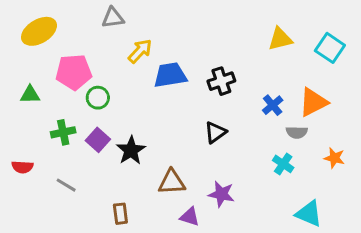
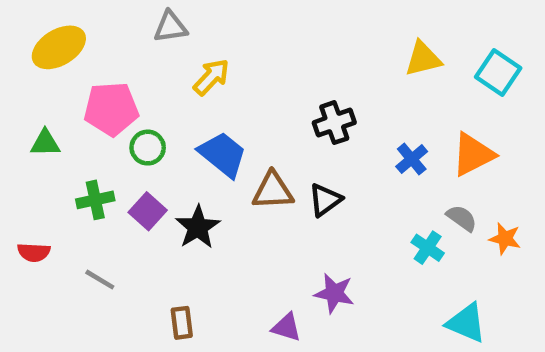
blue trapezoid: (170, 75) -> (223, 154), moved, turned 48
gray semicircle: (297, 132) -> (462, 218), moved, turned -145
brown triangle: (172, 182) -> (273, 191), moved

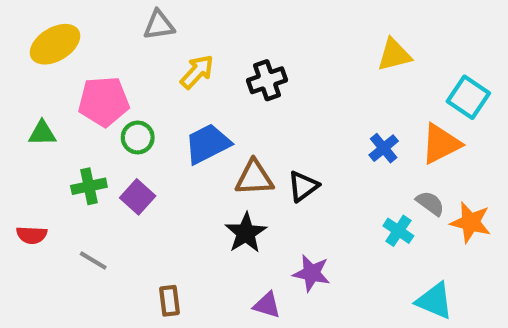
cyan square: (498, 72) -> (468, 97), moved
black cross: (334, 123) -> (267, 80), moved
blue trapezoid: (223, 154) -> (208, 144), turned -66
black star: (198, 227) -> (246, 233), moved
orange star: (505, 239) -> (471, 222), size x1.4

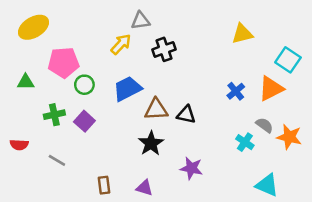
gray triangle: (159, 25) -> (141, 21), moved
black triangle: (303, 186) -> (186, 115), turned 48
purple triangle: (267, 305) -> (144, 188), moved

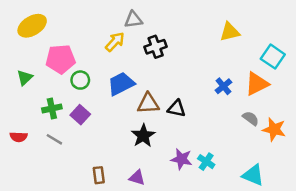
green triangle: (26, 82) -> (25, 78), turned -42
cyan cross: (245, 142) -> (206, 162), moved
gray line: (57, 160) -> (54, 139), moved

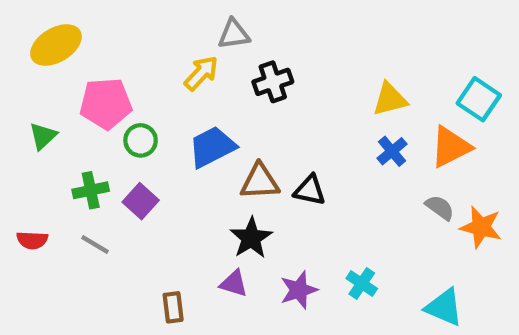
yellow triangle: (230, 32) -> (390, 99), moved
purple star: (181, 159) -> (299, 290), moved, turned -30
purple triangle: (137, 178) -> (234, 283), moved

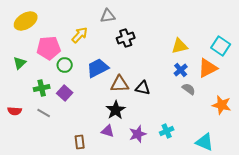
yellow arrow: (201, 73) -> (80, 35), moved
gray semicircle: (440, 208) -> (189, 89), moved
cyan cross: (362, 283) -> (167, 131), turned 32

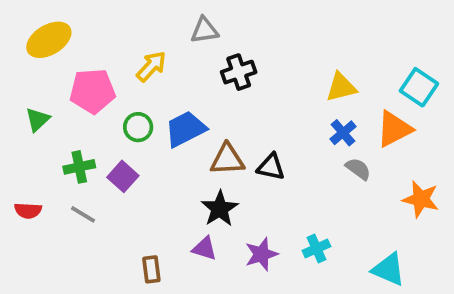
green circle: (65, 65) -> (138, 127), moved

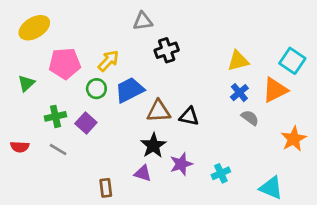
yellow arrow: (151, 66) -> (108, 61), moved
orange star: (421, 199) -> (294, 139), turned 30
purple star: (261, 254) -> (181, 164), moved

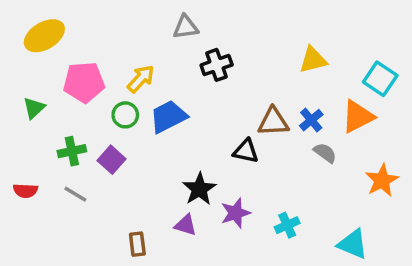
yellow triangle: (238, 61) -> (313, 60), moved
brown triangle: (159, 111) -> (273, 122), moved

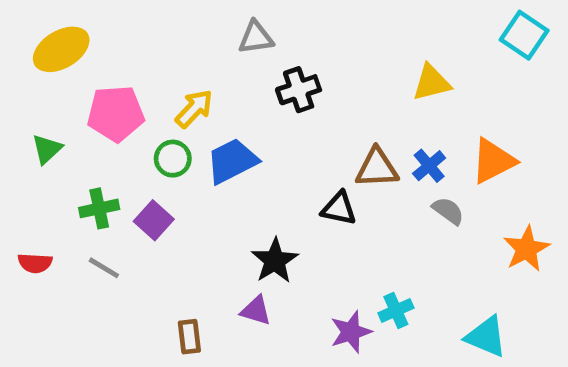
cyan square: (380, 79) -> (524, 35), moved
purple star: (235, 213) -> (351, 332), moved

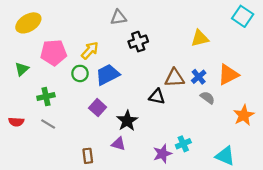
purple square: (154, 220) -> (98, 108), moved

